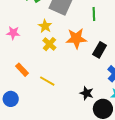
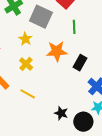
yellow cross: (49, 44) -> (26, 64), moved
black star: (87, 93) -> (61, 113), moved

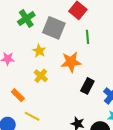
black rectangle: (80, 63) -> (87, 86), moved
yellow line: (28, 94) -> (32, 116), moved

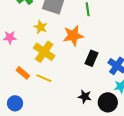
yellow cross: (41, 76) -> (44, 52), size x1.5
yellow line: (32, 116) -> (44, 78), moved

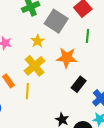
yellow line: (44, 78) -> (27, 91), turned 56

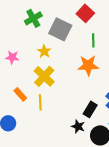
orange star: (67, 58) -> (88, 65), moved
black rectangle: (79, 84) -> (90, 109), moved

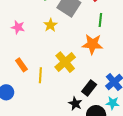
yellow cross: (44, 76) -> (65, 62), moved

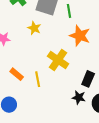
green line: (100, 20) -> (69, 11), moved
orange star: (92, 44) -> (80, 36), turned 30

